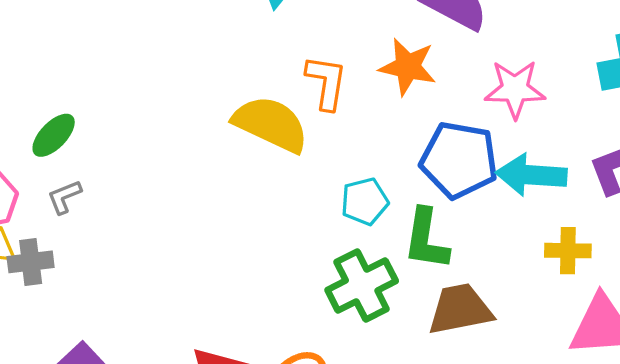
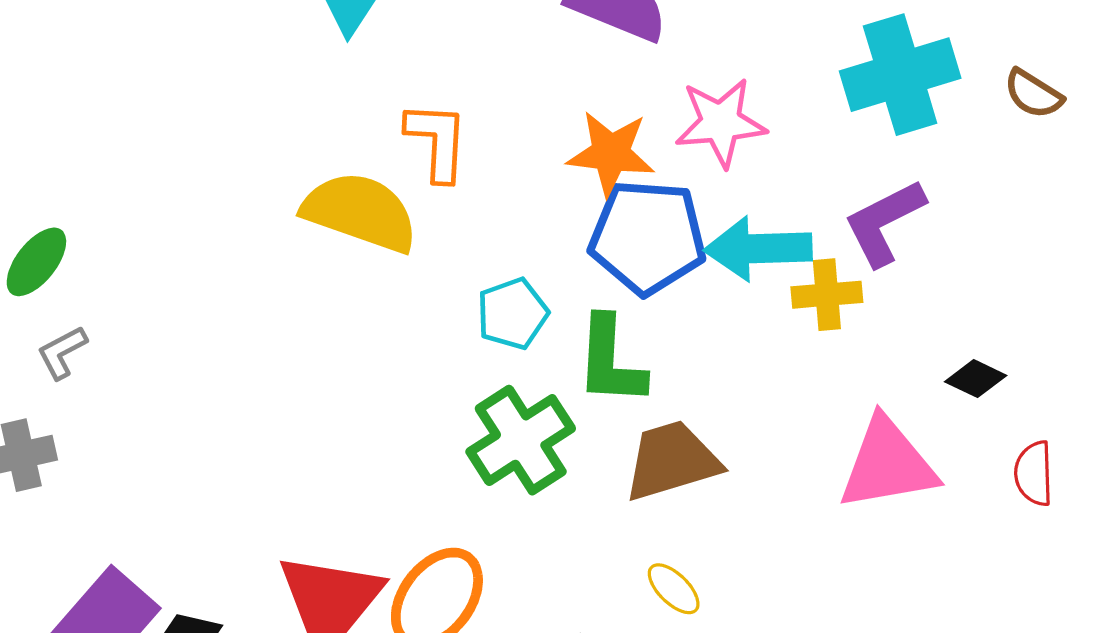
orange star: (408, 67) -> (611, 153), moved
yellow cross: (568, 251) -> (827, 295), moved

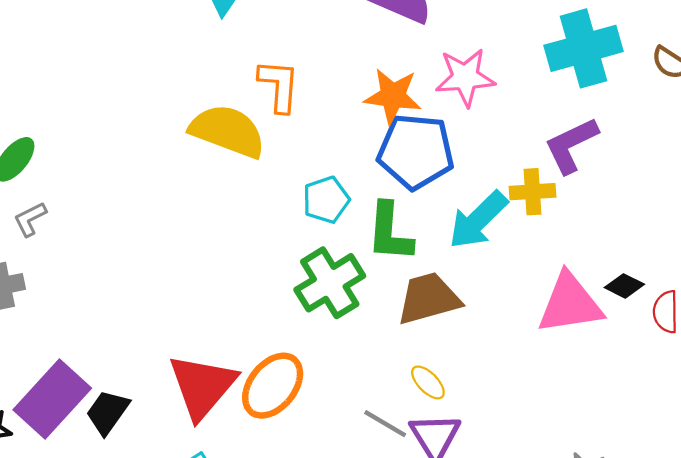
cyan arrow: (758, 249) -> (478, 220), moved, turned -44
black diamond: (976, 379) -> (624, 286), moved

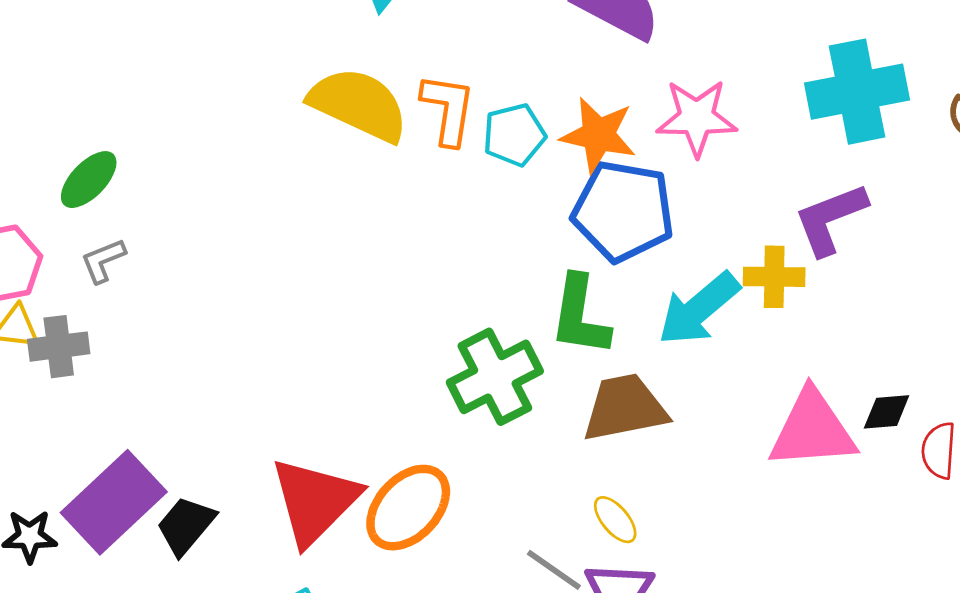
yellow semicircle: (228, 131) -> (359, 104), moved
cyan pentagon: (326, 200) -> (514, 135), moved
black diamond: (624, 286) -> (887, 412), turned -36

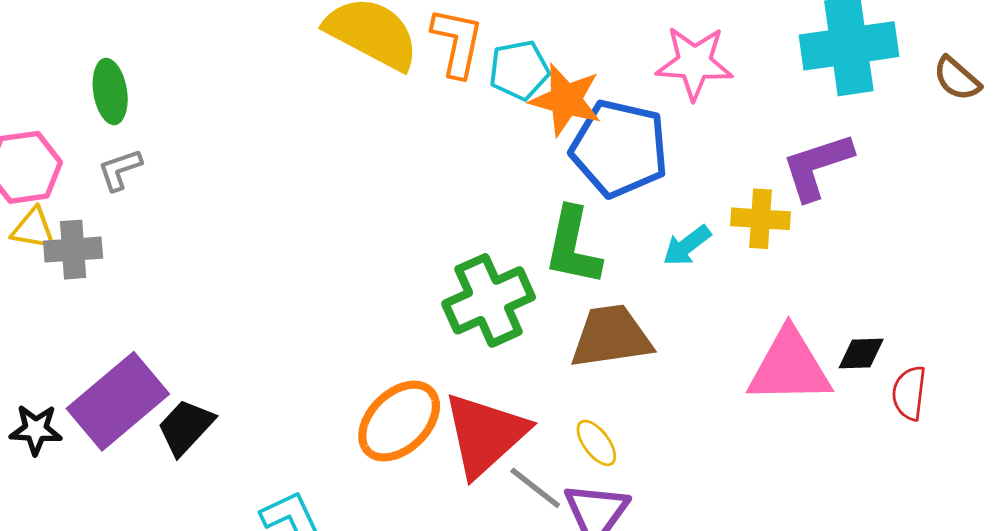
orange star: (598, 135) -> (566, 100), moved
green ellipse: (89, 180) -> (110, 91), turned -56
cyan arrow: (699, 309) -> (687, 246), size x0.6
red triangle: (315, 501) -> (485, 434), moved

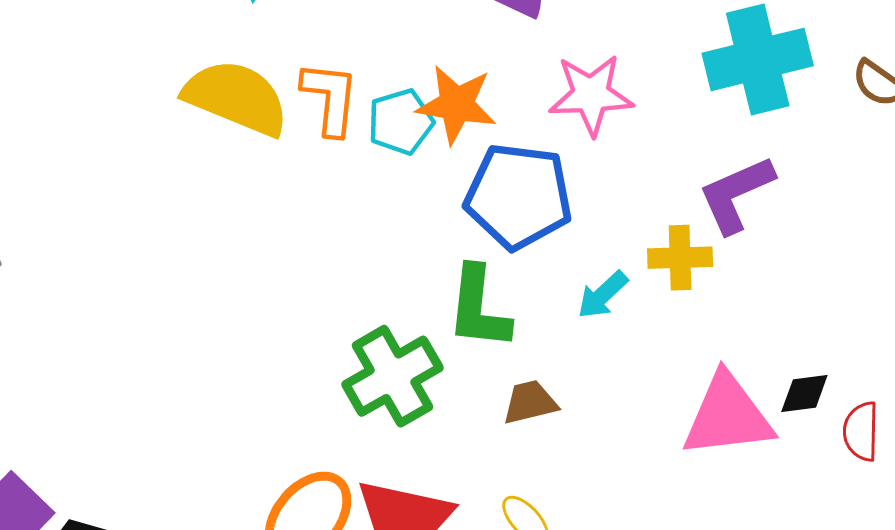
orange star: (566, 100) -> (456, 105), moved
brown trapezoid: (611, 337) -> (530, 402), size x0.6

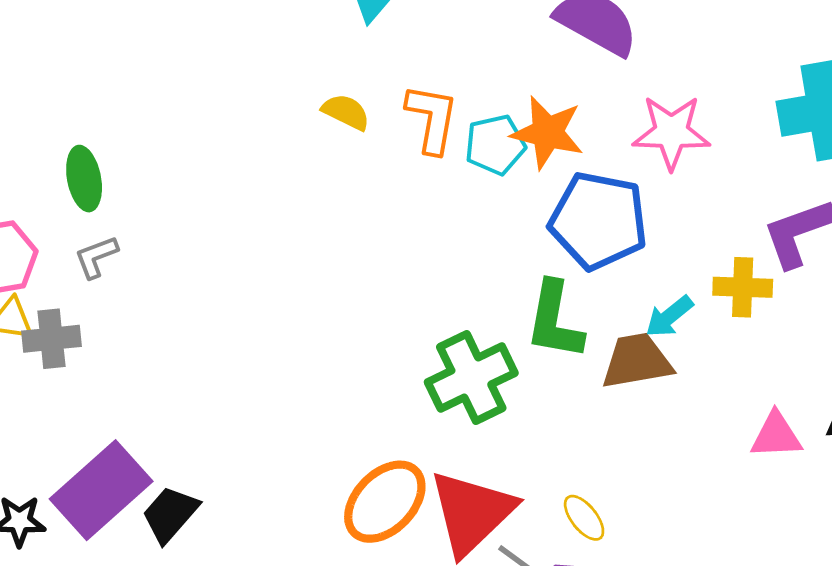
yellow semicircle: (236, 98) -> (346, 112), size x0.5
brown trapezoid: (530, 402) -> (637, 361), moved, size x1.4
pink triangle: (728, 416) -> (776, 435), size x0.6

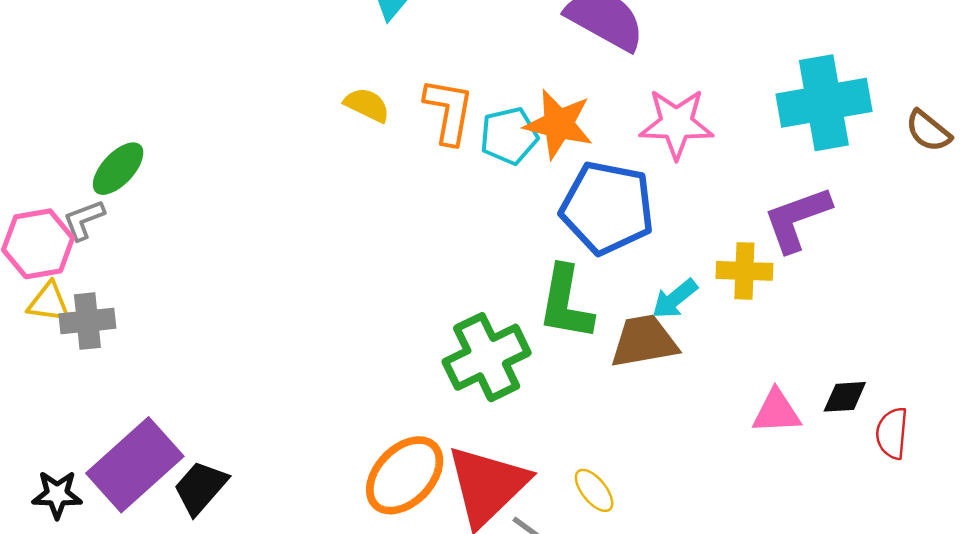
green ellipse: (84, 179) -> (118, 169), turned 54
gray L-shape: (96, 257) -> (84, 220), moved

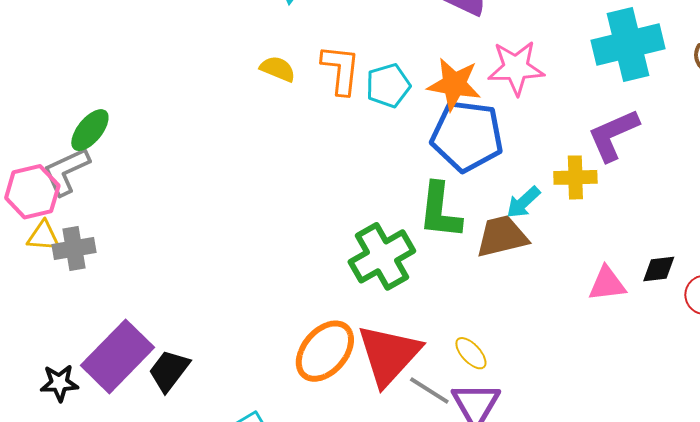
orange star: (559, 124) -> (454, 84), moved
gray L-shape: (84, 220) -> (66, 171), size x1.5

